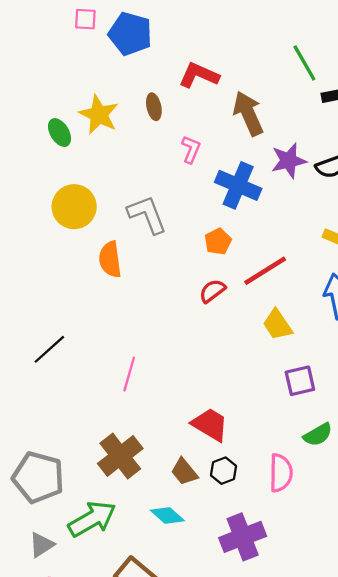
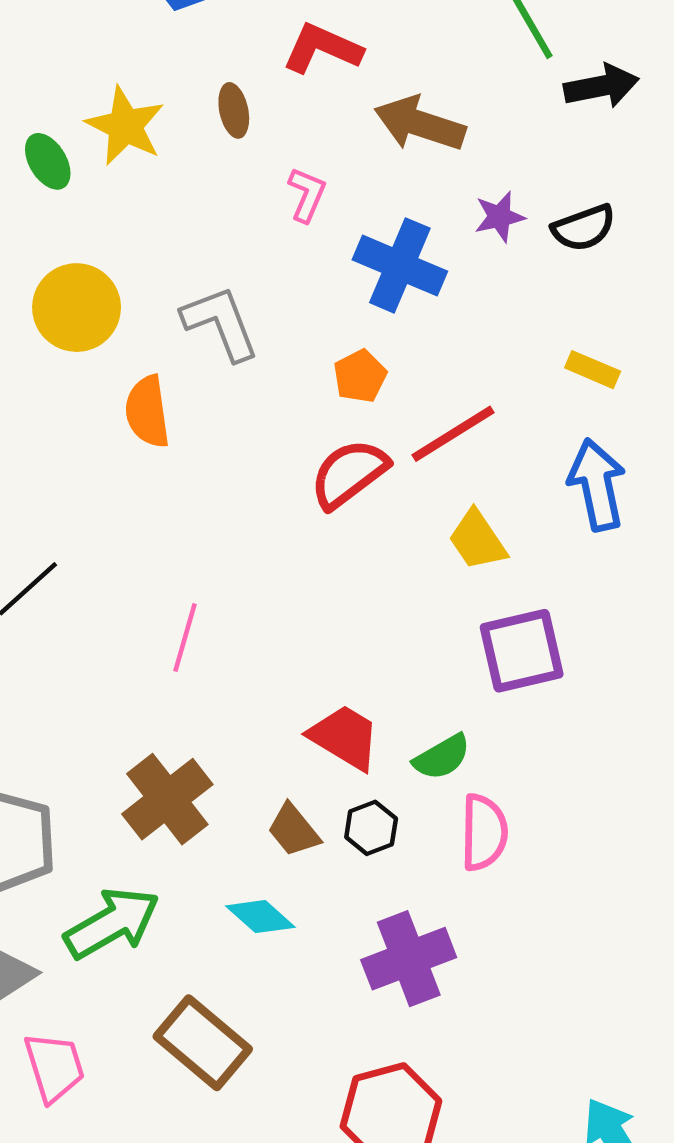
brown arrow: (248, 113) -> (420, 124), turned -48
purple star: (289, 161) -> (500, 217), size x0.7
red semicircle: (212, 291) -> (349, 474), size x1.5
purple square: (300, 381) -> (522, 651), size x1.4
green semicircle: (318, 435) -> (442, 757), moved

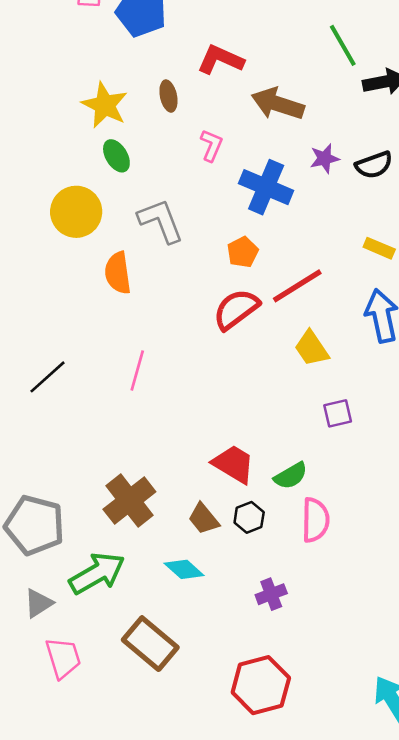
green ellipse: (48, 161) -> (116, 156), moved
pink line: (185, 637) -> (137, 370), moved
purple square: (522, 651) -> (338, 413), size x0.6
purple cross: (409, 959) -> (271, 594), size x0.6

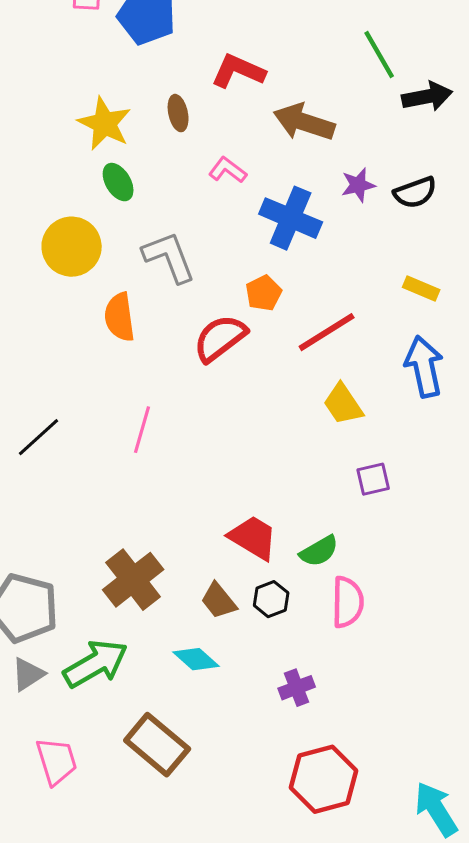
pink L-shape: (211, 145) -> (228, 170), turned -76
red semicircle: (236, 309) -> (220, 338), moved
gray triangle: (38, 603) -> (28, 674), moved
red hexagon: (261, 685) -> (324, 779), moved

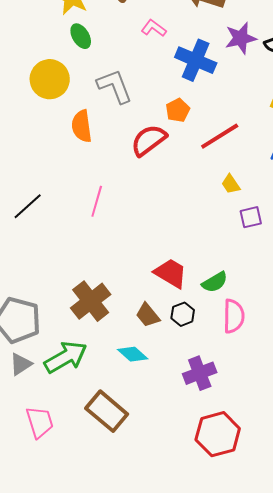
purple star: (358, 185) -> (241, 38), size x1.4
yellow trapezoid: (343, 404) -> (231, 184), size x0.7
purple square: (373, 479) -> (251, 217), moved
purple cross: (297, 688) -> (200, 373), size x1.4

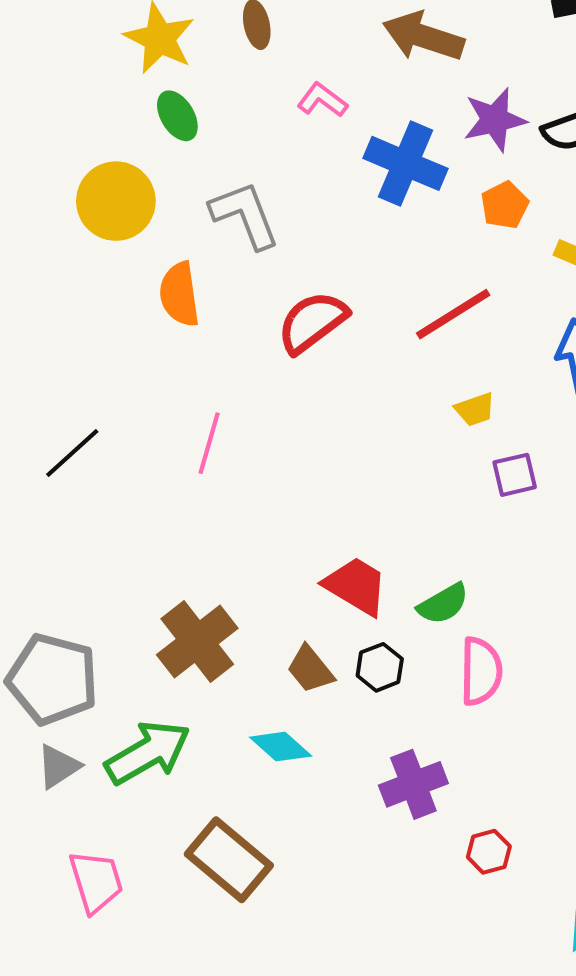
orange pentagon: (178, 110) -> (505, 205), moved
yellow trapezoid: (231, 184) -> (475, 409), turned -75
red hexagon: (218, 434) -> (489, 852), moved, size x0.5

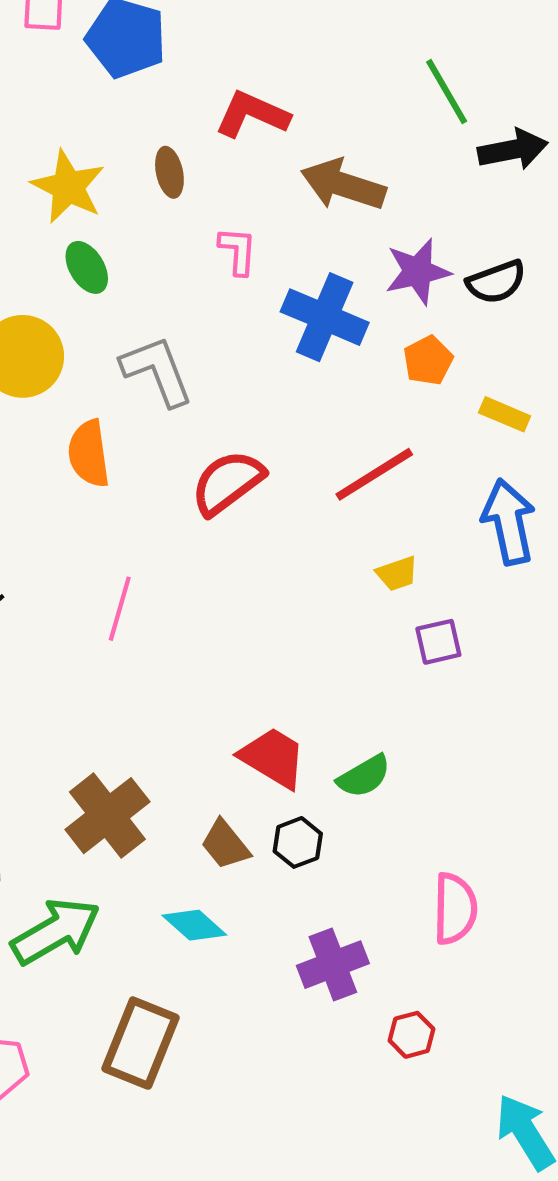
pink L-shape: (322, 100) -> (238, 251), turned 57
pink semicircle: (481, 671) -> (455, 909), moved
brown rectangle: (229, 860) -> (141, 1043), turned 72

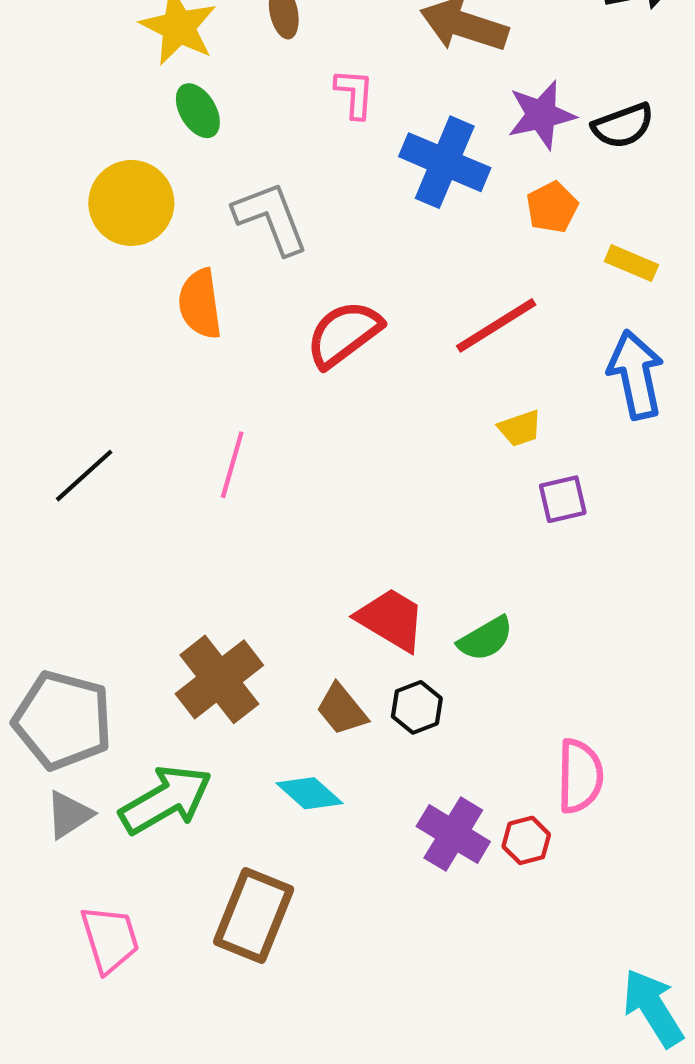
purple cross: (333, 965) -> (453, 834), turned -38
red hexagon: (411, 1035) -> (526, 840), moved

